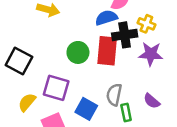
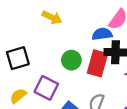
black square: (19, 61) -> (18, 58), turned 35

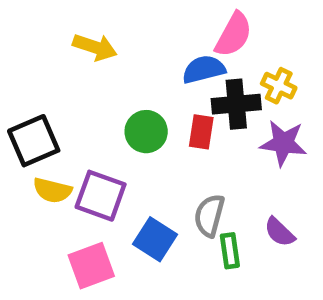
red rectangle: (97, 63) -> (201, 132), size x0.6
yellow semicircle: (18, 96) -> (52, 190), moved, turned -120

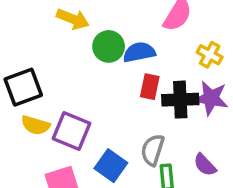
blue semicircle: (204, 69) -> (139, 52), moved
black cross: (236, 104) -> (180, 100), moved
green circle: (146, 132) -> (109, 46), moved

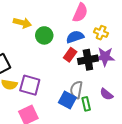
blue semicircle: (139, 52) -> (75, 37), moved
red rectangle: (150, 87) -> (70, 55), turned 32
blue square: (111, 166) -> (67, 100), moved

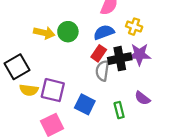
yellow arrow: (22, 23) -> (44, 33), moved
gray semicircle: (76, 90) -> (102, 71), moved
blue square: (67, 100) -> (85, 104), moved

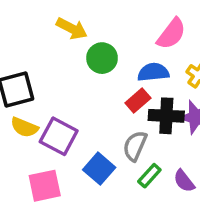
yellow arrow: (44, 33) -> (72, 29), moved
gray semicircle: (102, 71) -> (135, 146), moved
green rectangle: (119, 110) -> (149, 176), moved, turned 42

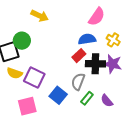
green circle: (102, 58) -> (22, 41), moved

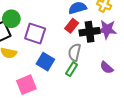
purple square: (34, 78) -> (35, 34), moved
blue square: (58, 95) -> (45, 62), moved
green rectangle: (87, 98) -> (72, 69), moved

